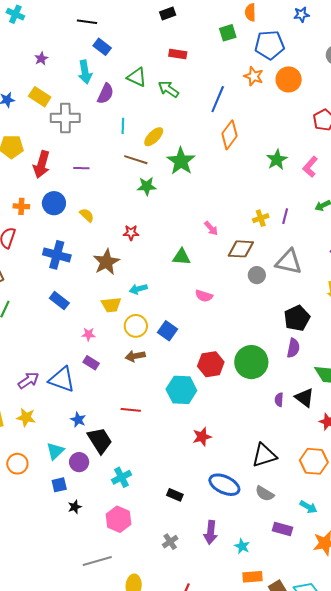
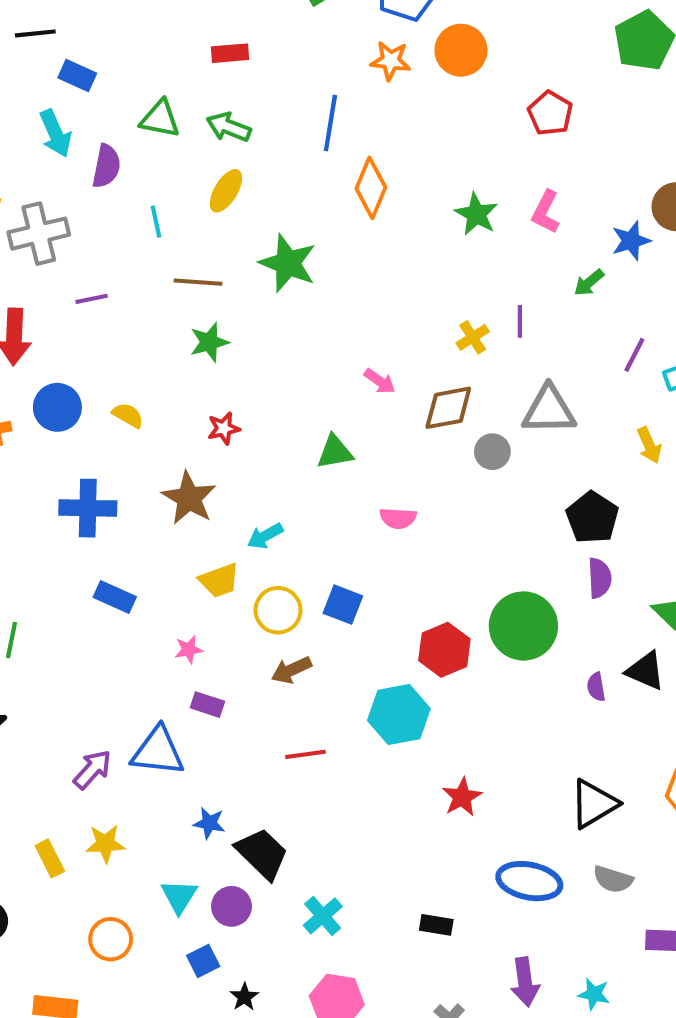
yellow ellipse: (154, 137) -> (226, 191), moved
purple line: (81, 168) -> (92, 299), moved
green star: (147, 186) -> (209, 342), moved
red line: (131, 410) -> (305, 754), moved

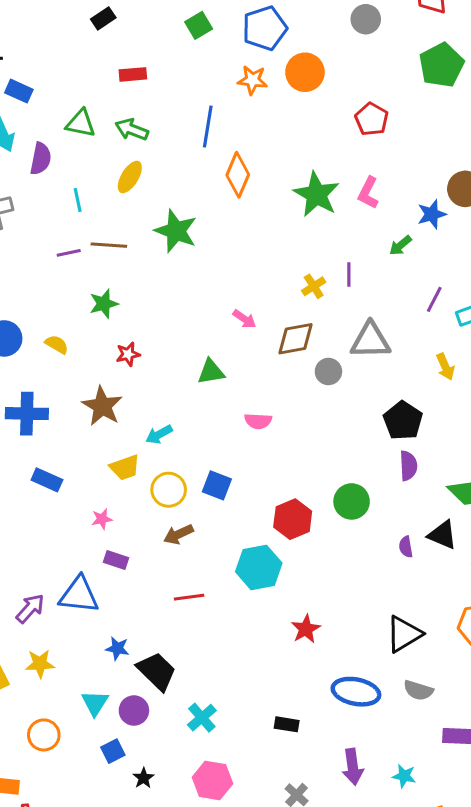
green star: (476, 214) -> (316, 194), size x1.4
purple line: (92, 299) -> (69, 253), moved
green star: (209, 342) -> (104, 304), moved
green circle: (523, 626) -> (352, 501), size x0.7

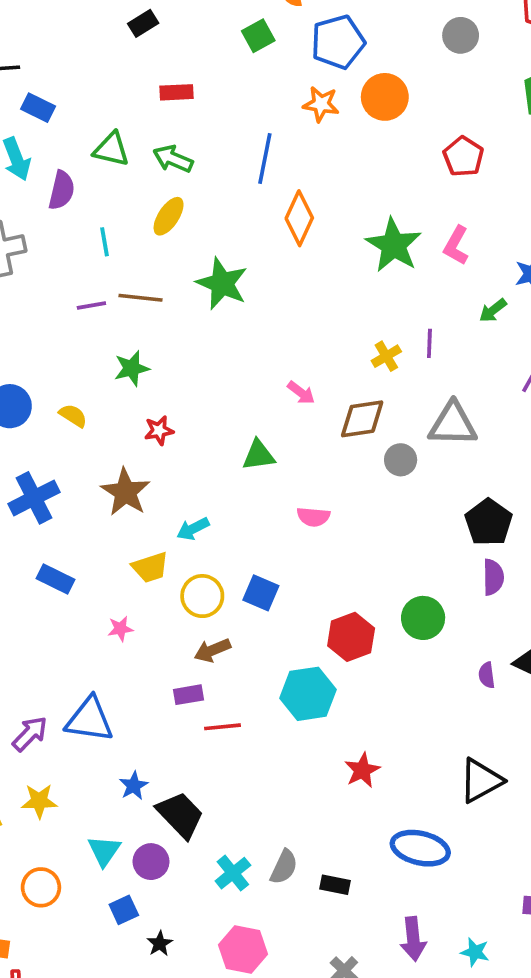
blue cross: (27, 414) -> (34, 498), turned -30
purple rectangle: (116, 560) -> (188, 695), moved, turned -30
blue star: (117, 648) -> (134, 786), turned 30
gray semicircle: (418, 690) -> (284, 867), moved, turned -84

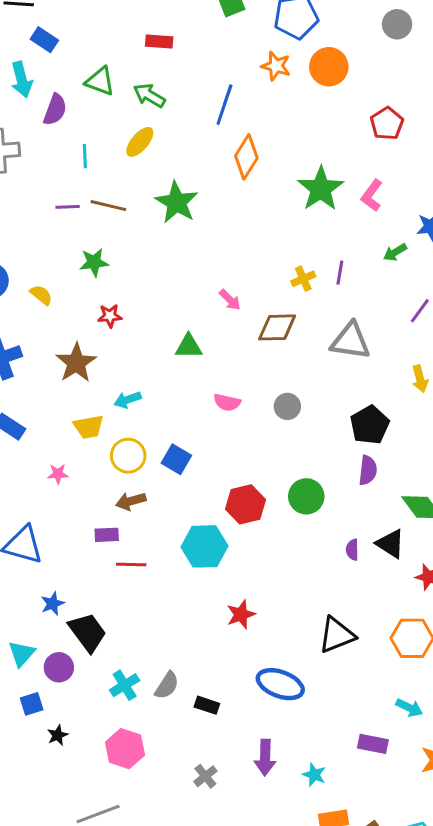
gray circle: (401, 460) -> (287, 406), moved

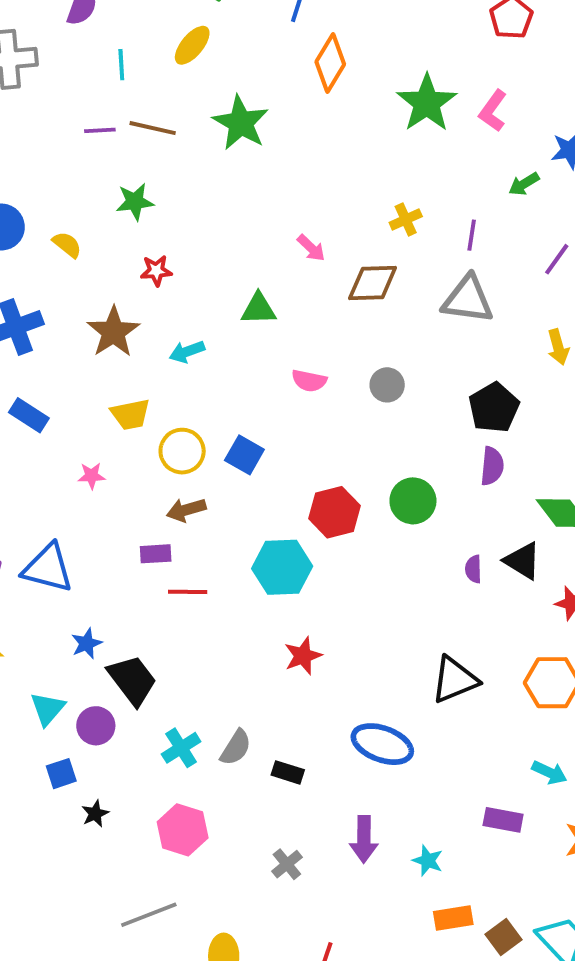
purple line: (340, 273) -> (472, 235), moved
cyan arrow: (127, 400) -> (187, 352), moved
red star: (241, 614) -> (303, 656), moved

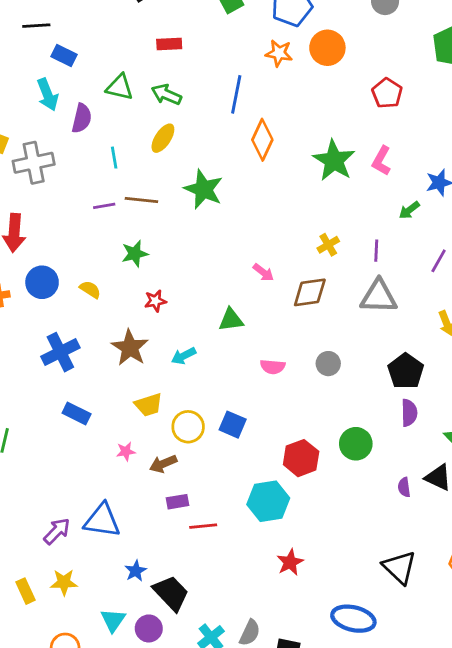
brown arrow: (186, 510) -> (163, 464), moved
black triangle: (455, 680) -> (399, 567), turned -48

